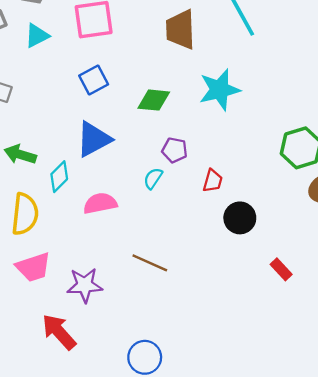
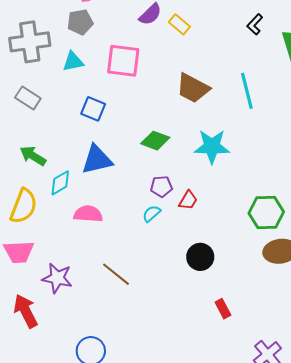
brown trapezoid: (180, 30) -> (193, 88), turned -75
blue square: (94, 80) -> (93, 109), moved, turned 35
purple pentagon: (175, 150) -> (161, 186), turned -30
cyan semicircle: (153, 178) -> (152, 214), moved
red trapezoid: (213, 181) -> (188, 200), moved

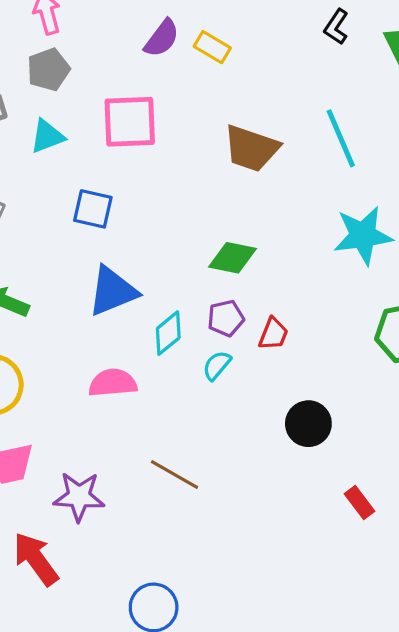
green diamond: (155, 141) -> (232, 258), moved
cyan star: (212, 146) -> (363, 235), moved
cyan diamond: (60, 183) -> (168, 333), moved

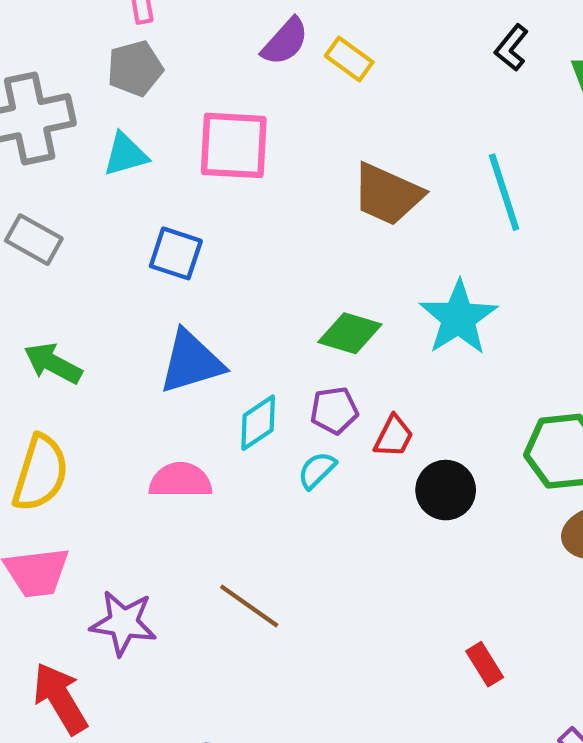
cyan star: (363, 235) -> (458, 318), moved, turned -30
black circle: (308, 424) -> (446, 490), moved

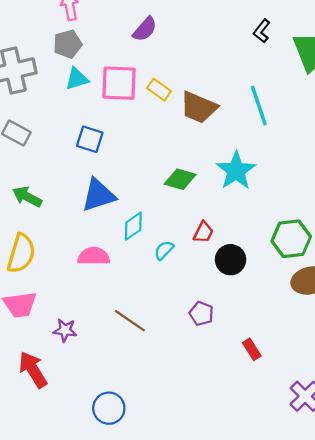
yellow rectangle: (349, 59) -> (159, 90), moved
cyan triangle: (125, 154) -> (77, 79), moved
purple pentagon: (334, 410) -> (201, 314), moved, turned 30
purple star: (123, 623) -> (65, 330), size x0.7

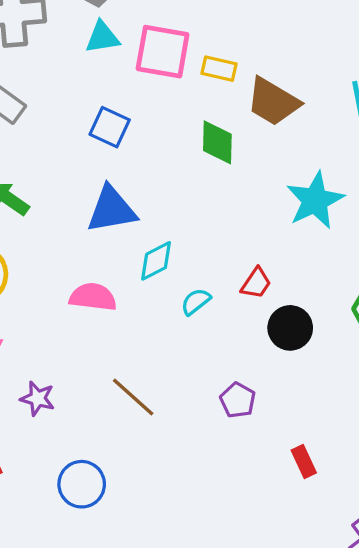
yellow rectangle: (159, 90) -> (219, 69), turned -30
green diamond: (180, 179) -> (217, 142), moved, turned 68
blue circle: (109, 408) -> (82, 484), moved

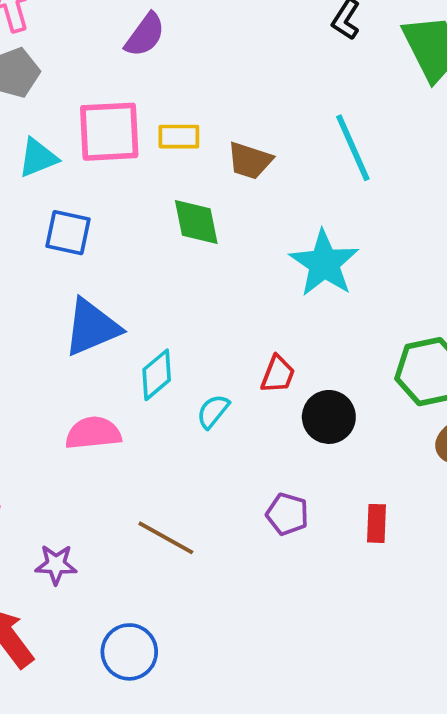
cyan triangle: (102, 37) -> (38, 158), moved
brown trapezoid: (273, 102) -> (250, 161), size x0.7
red rectangle: (304, 461) -> (377, 523), moved, turned 40

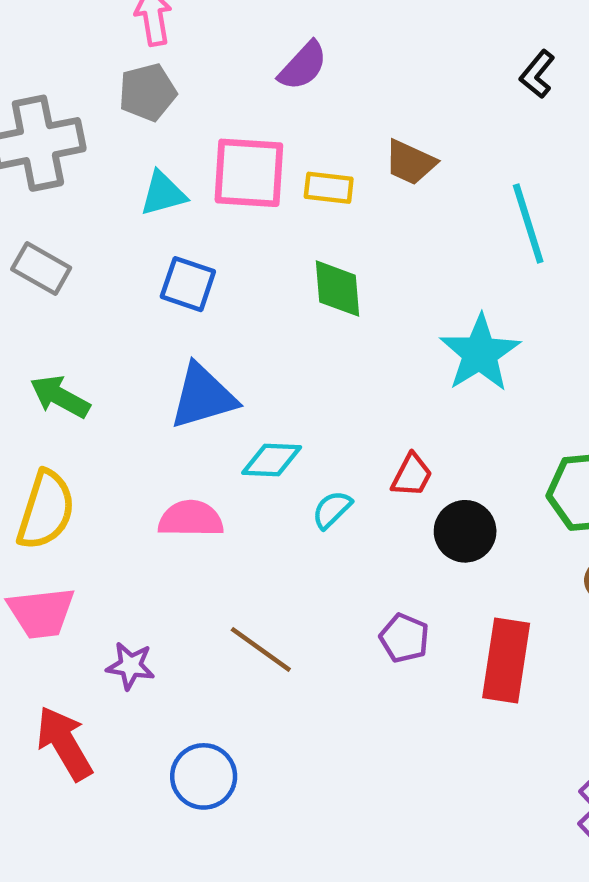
brown trapezoid: (250, 161) -> (410, 162), moved
cyan diamond: (157, 375) -> (272, 460), turned 36
red rectangle: (377, 523) -> (506, 661), size x1.8

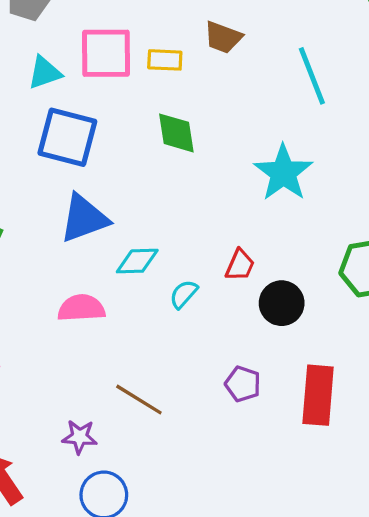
blue square: (188, 284) -> (67, 137), size x1.5
purple star: (130, 666) -> (80, 437), moved

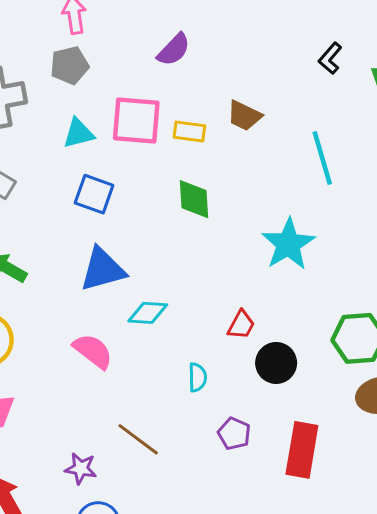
blue square: (67, 137) -> (94, 194), size x0.7
cyan semicircle: (184, 294) -> (197, 377), moved, turned 132
pink semicircle: (81, 308) -> (93, 351), turned 36

